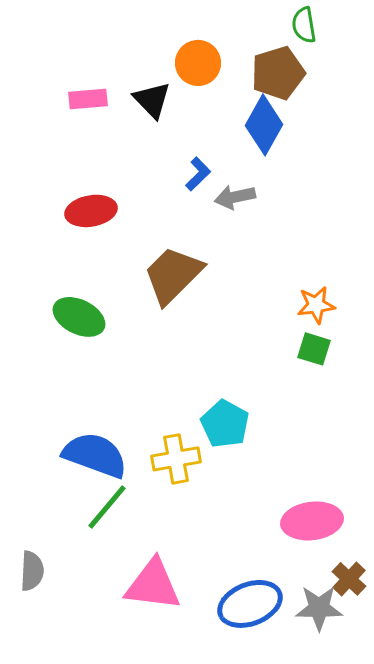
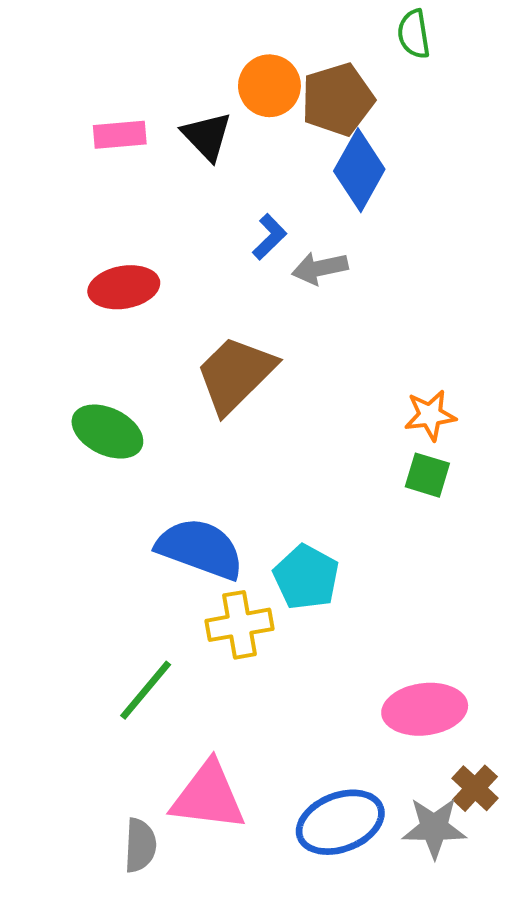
brown pentagon: (278, 73) -> (338, 99), moved
blue semicircle: (95, 455) -> (200, 549), moved
gray semicircle: (32, 571) -> (140, 845), moved

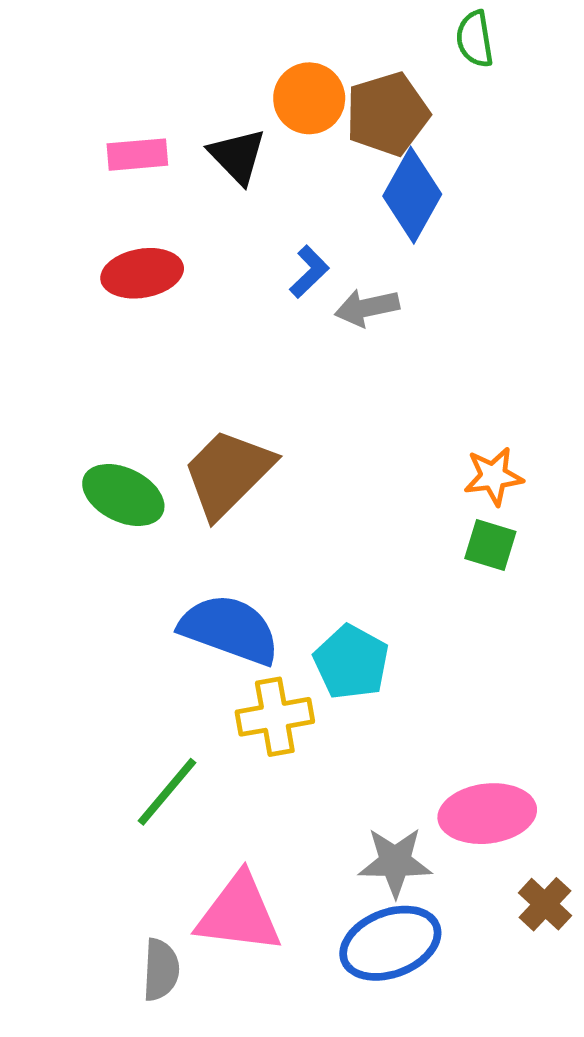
red ellipse: (124, 287) -> (142, 273), moved
brown trapezoid: (235, 374) -> (228, 473), moved
gray star: (434, 828) -> (395, 862), moved

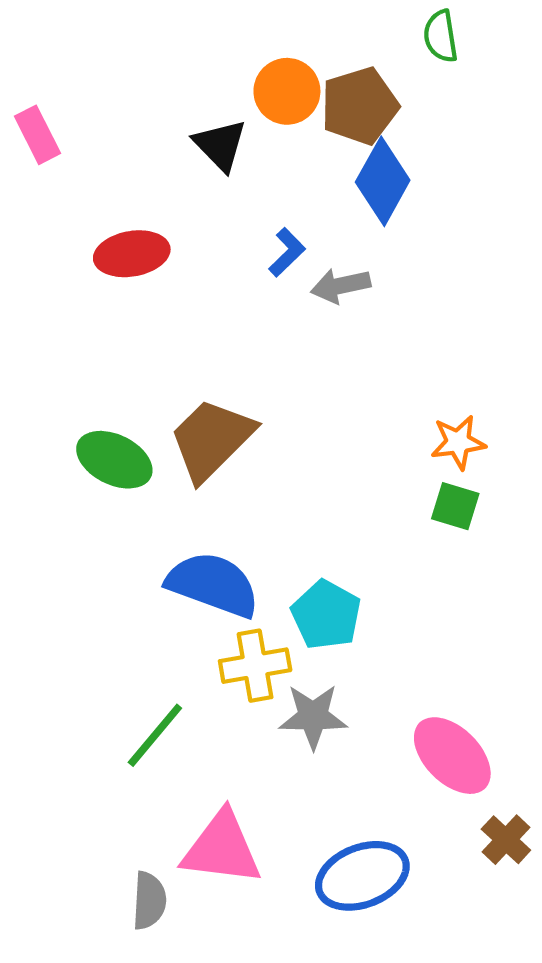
pink rectangle: (137, 155) -> (38, 135), moved, turned 68
pink ellipse: (487, 814) -> (452, 756), turned 52
gray star: (395, 862) -> (313, 716), moved

